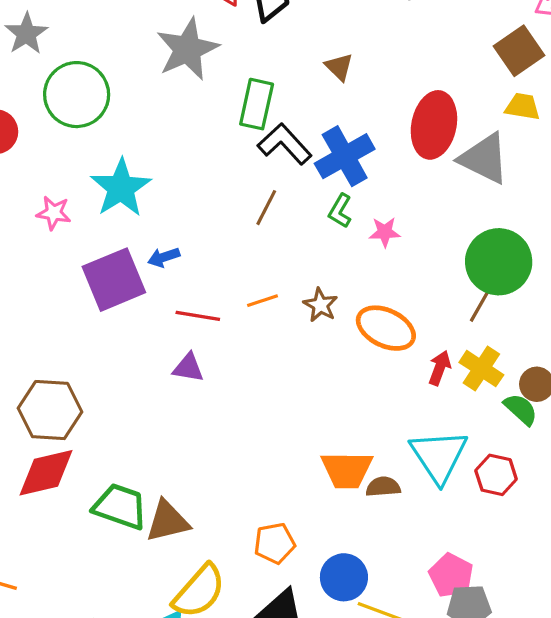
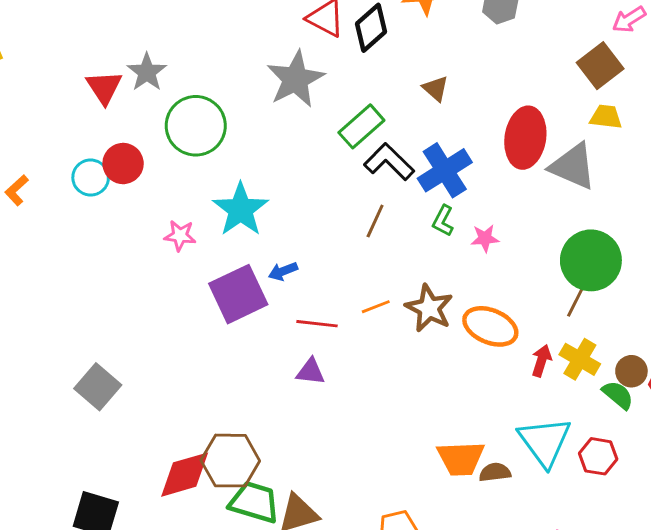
green rectangle: (257, 104) -> (361, 126), turned 39
brown star: (320, 305) -> (429, 308), size x1.5
brown hexagon: (50, 410) -> (230, 461), moved

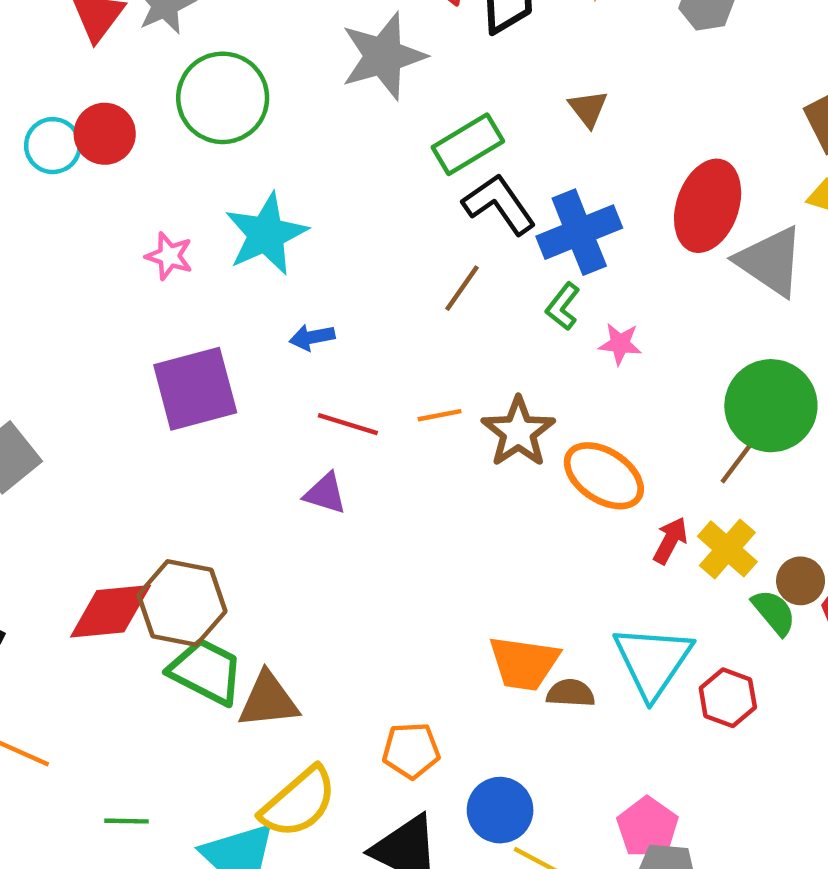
purple square: (238, 294) -> (195, 389), moved

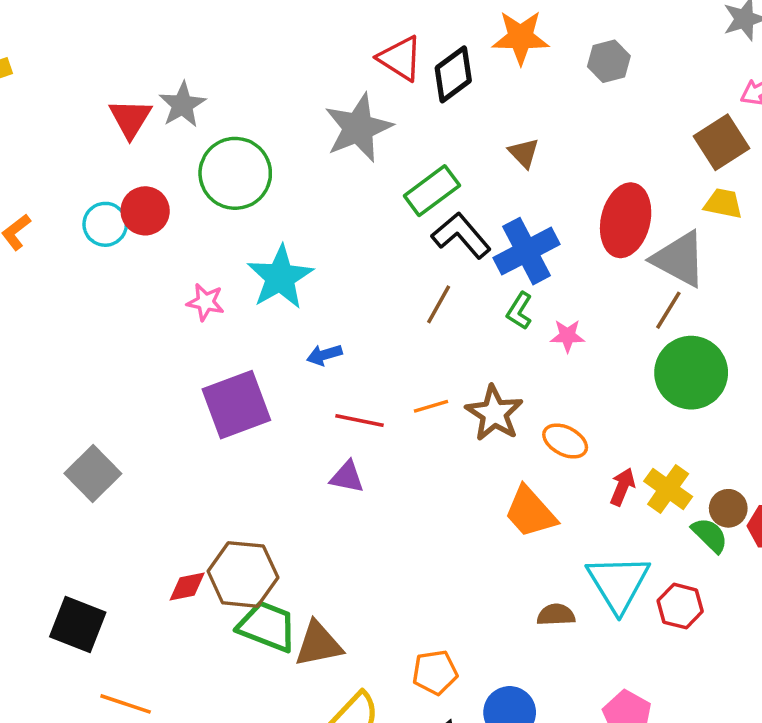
brown line: (738, 461) -> (668, 310), moved
orange ellipse: (604, 476) -> (565, 441), size x0.7
red diamond: (110, 611) -> (187, 587), size x0.6
orange trapezoid: (524, 663) -> (530, 512), moved, turned 46

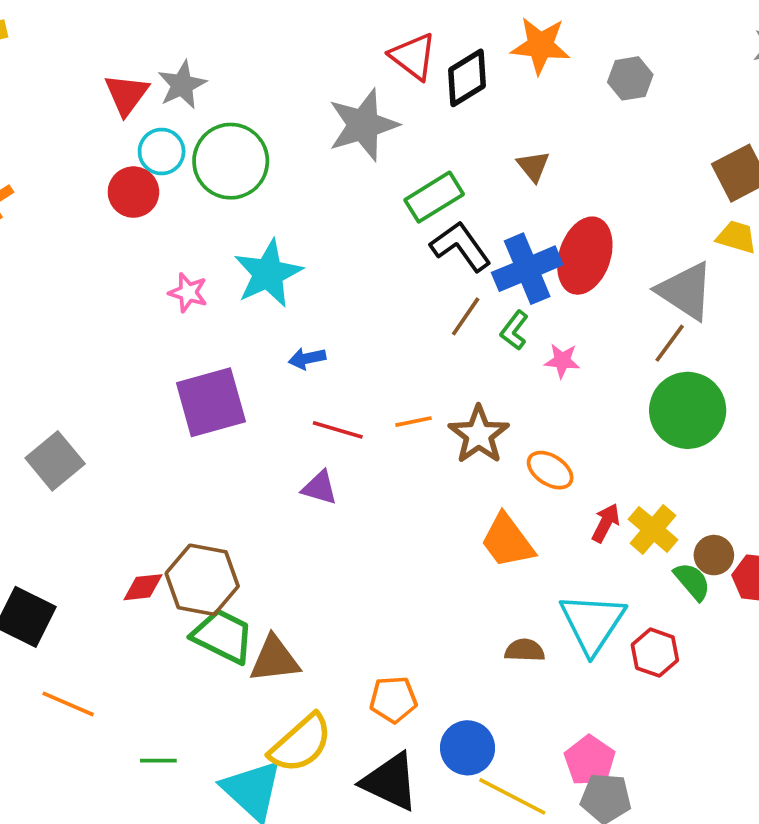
red ellipse: (626, 220) -> (585, 256), moved
cyan circle: (105, 224) -> (162, 152), moved
brown line: (439, 304) -> (466, 316), moved

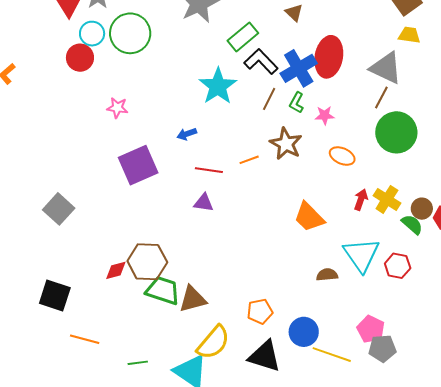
cyan star: (268, 273) -> (218, 86), moved
brown star: (479, 435) -> (286, 144), moved
orange ellipse: (550, 470) -> (342, 156), moved

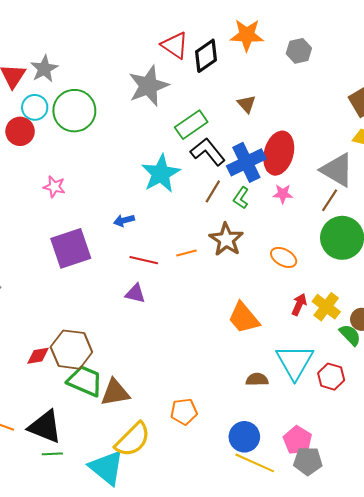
pink star: (325, 115) -> (283, 194), moved
blue circle: (304, 332) -> (244, 437), moved
black triangle: (265, 356) -> (45, 427), moved

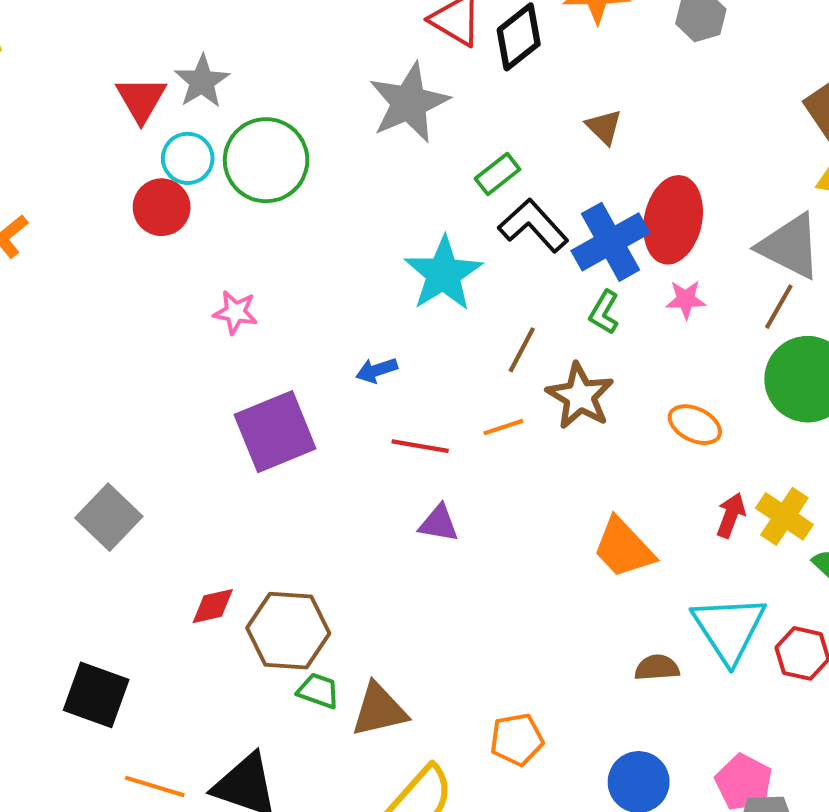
green rectangle: (191, 125) -> (498, 174), size x0.7
brown line: (213, 191) -> (522, 350), moved
purple triangle: (135, 293) -> (439, 523), moved
red diamond: (38, 356) -> (213, 606), moved
green trapezoid: (85, 381) -> (318, 691), size x0.6

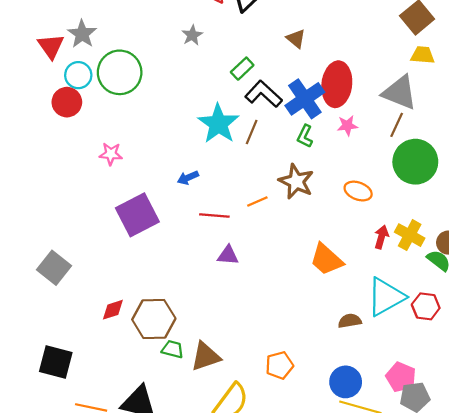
gray star: (409, 103) -> (192, 35), size x0.5
brown line: (522, 350) -> (252, 132), moved
cyan triangle: (729, 629) -> (386, 297), turned 39

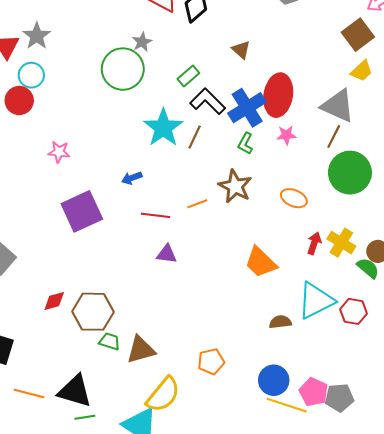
yellow trapezoid: (423, 55) -> (362, 71), turned 130
green circle: (120, 72) -> (123, 69), moved
pink pentagon: (401, 377) -> (314, 392), moved

